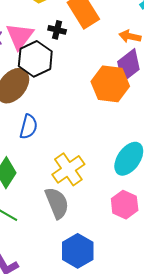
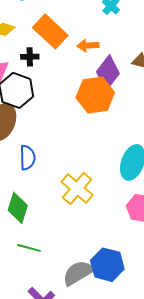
orange arrow: (130, 36) -> (88, 46), moved
gray semicircle: (57, 203) -> (78, 273), moved, turned -84

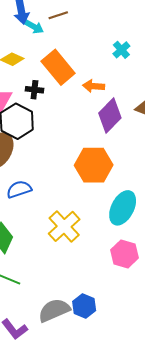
orange hexagon: (95, 95) -> (94, 165), moved
blue semicircle: (27, 158) -> (19, 189), turned -115
blue hexagon: (107, 265) -> (84, 306), size x0.7

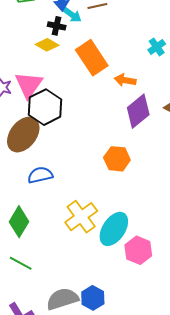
black cross: (34, 90) -> (57, 26), moved
orange hexagon: (94, 165) -> (117, 159), size x0.7
cyan ellipse: (123, 208) -> (114, 229), moved

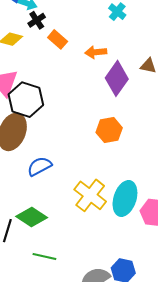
black cross: (57, 26) -> (37, 20), moved, turned -30
orange rectangle: (92, 58) -> (58, 39), size x0.6
green diamond: (19, 222) -> (32, 217), turned -72

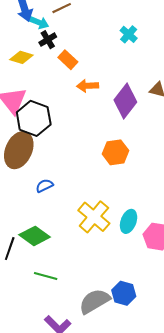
orange arrow: (96, 52) -> (88, 86), moved
blue semicircle: (40, 166) -> (44, 186), size x0.7
cyan ellipse: (125, 198) -> (129, 221), size x0.7

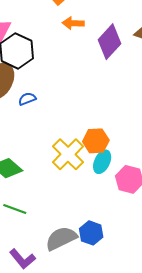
orange hexagon: (115, 152) -> (96, 141), moved
blue semicircle: (44, 186) -> (27, 99), moved

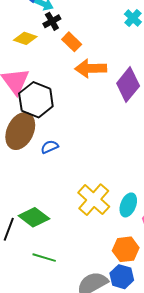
orange arrow: (73, 23) -> (91, 68), size x1.4
orange hexagon: (96, 141) -> (126, 249), moved

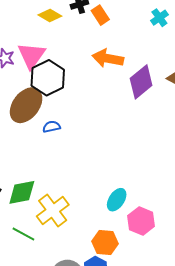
orange rectangle: (72, 42) -> (100, 15), moved
yellow cross: (94, 200) -> (53, 211), moved
green diamond: (34, 217) -> (22, 192), turned -60

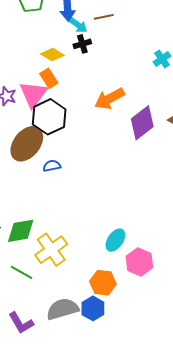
orange rectangle: (100, 15) -> (49, 78), moved
orange arrow: (108, 58) -> (109, 99), turned -40

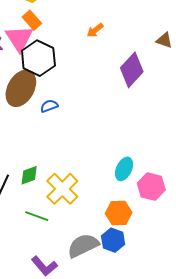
orange arrow: (109, 99) -> (95, 30), size x0.6
purple diamond: (142, 123) -> (132, 70), moved
green diamond: (21, 231) -> (29, 175), size x0.7

